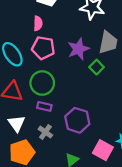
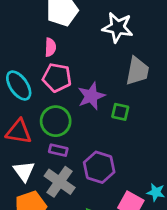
purple star: (78, 49) -> (91, 96), moved
green square: (97, 67) -> (120, 112), moved, turned -32
gray cross: (45, 132) -> (60, 182), size x1.6

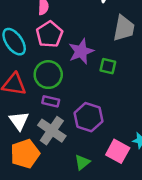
pink pentagon: (57, 78) -> (49, 34), turned 30

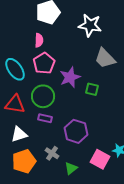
gray trapezoid: (124, 28) -> (105, 58), turned 125
white triangle: (19, 121) -> (19, 134), turned 48
gray cross: (52, 131) -> (52, 153), moved, size x0.6

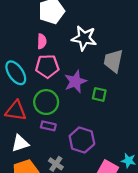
white star: (90, 25) -> (84, 38), moved
gray trapezoid: (105, 58) -> (113, 61), turned 55
pink pentagon: (44, 63) -> (47, 66), turned 30

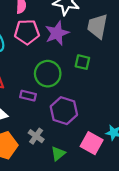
purple star: (75, 81) -> (57, 33), moved
green circle: (46, 102) -> (48, 74), moved

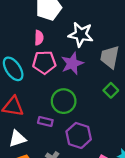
green square: (82, 62) -> (111, 90), moved, turned 32

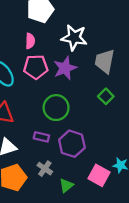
purple rectangle: (45, 121) -> (41, 137), moved

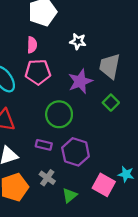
white star: (74, 38) -> (78, 41), size x0.6
purple star: (65, 68) -> (80, 81), moved

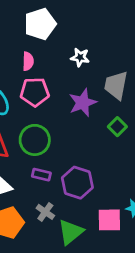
green circle: (59, 114) -> (35, 140), moved
pink square: (104, 185) -> (109, 220), turned -30
green triangle: (70, 195) -> (71, 232), size x1.5

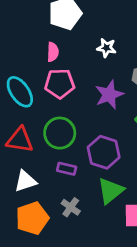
purple hexagon: (77, 183) -> (104, 152), moved
green triangle: (71, 232) -> (111, 191), moved

